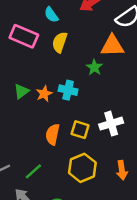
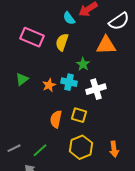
cyan semicircle: (51, 15) -> (69, 18), moved
green star: (94, 67) -> (83, 64), moved
green triangle: (21, 91) -> (22, 79), moved
white cross: (111, 124) -> (96, 89), moved

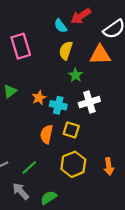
pink rectangle: (32, 37) -> (21, 46), turned 50
yellow semicircle: (62, 42) -> (66, 50), moved
cyan cross: (69, 82) -> (58, 105), moved

